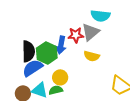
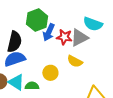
blue arrow: (61, 45) -> (49, 32), moved
green hexagon: (47, 53) -> (37, 20), moved
yellow circle: (60, 77) -> (50, 73), moved

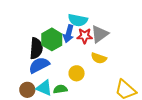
green hexagon: (37, 20) -> (52, 39), moved
cyan semicircle: (93, 24) -> (78, 20), moved

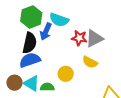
cyan semicircle: (78, 20) -> (59, 20), moved
blue arrow: (68, 34) -> (46, 32), moved
green hexagon: (52, 39) -> (31, 17), moved

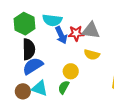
blue arrow: (46, 32) -> (61, 35), moved, turned -36
gray triangle: (94, 38) -> (91, 30), turned 48
green semicircle: (47, 87) -> (64, 87), moved, turned -48

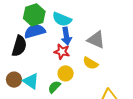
red star: (76, 33) -> (62, 52), moved
black semicircle: (29, 49) -> (19, 46), moved
blue semicircle: (33, 66) -> (35, 31), moved

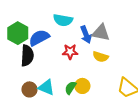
green hexagon: (34, 15) -> (18, 33), moved
blue arrow: (66, 36) -> (86, 35), moved
yellow circle: (66, 73) -> (82, 86), moved

